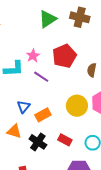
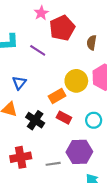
pink star: (33, 56) -> (41, 13), moved
orange rectangle: (43, 115) -> (57, 96), moved

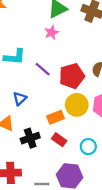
red pentagon: (62, 28) -> (72, 76), moved
black cross: (35, 120) -> (30, 138), turned 30

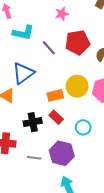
red pentagon: (72, 76) -> (78, 42), moved
blue triangle: (20, 99) -> (23, 73), size x1.6
black cross: (30, 138) -> (33, 122), moved

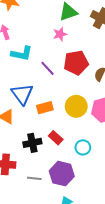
blue triangle: (23, 73) -> (22, 94), turned -30
orange rectangle: (55, 95) -> (45, 108), moved

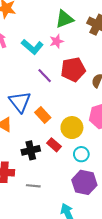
cyan L-shape: (22, 54) -> (32, 47), moved, turned 30
yellow circle: (76, 106) -> (72, 128), moved
orange rectangle: (45, 108) -> (43, 115), turned 63
purple hexagon: (62, 174) -> (84, 182), moved

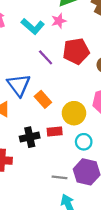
red rectangle: (54, 145) -> (55, 131), turned -48
gray line: (33, 186) -> (59, 177), moved

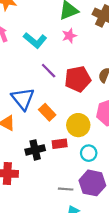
pink star: (59, 21) -> (69, 36), moved
red pentagon: (76, 51) -> (78, 79), moved

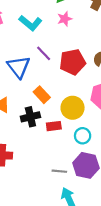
blue triangle: (23, 99) -> (19, 67), moved
black cross: (35, 150) -> (30, 117), moved

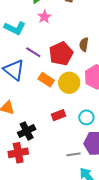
orange rectangle: (42, 95) -> (46, 80), moved
yellow circle: (73, 108) -> (69, 83), moved
black cross: (30, 117) -> (27, 131), moved

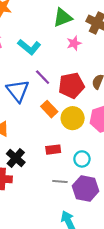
pink star: (44, 17) -> (74, 43), moved
black cross: (27, 131) -> (16, 158), turned -36
gray line: (74, 154) -> (60, 181), moved

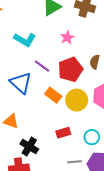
pink star: (74, 43) -> (67, 38), moved

